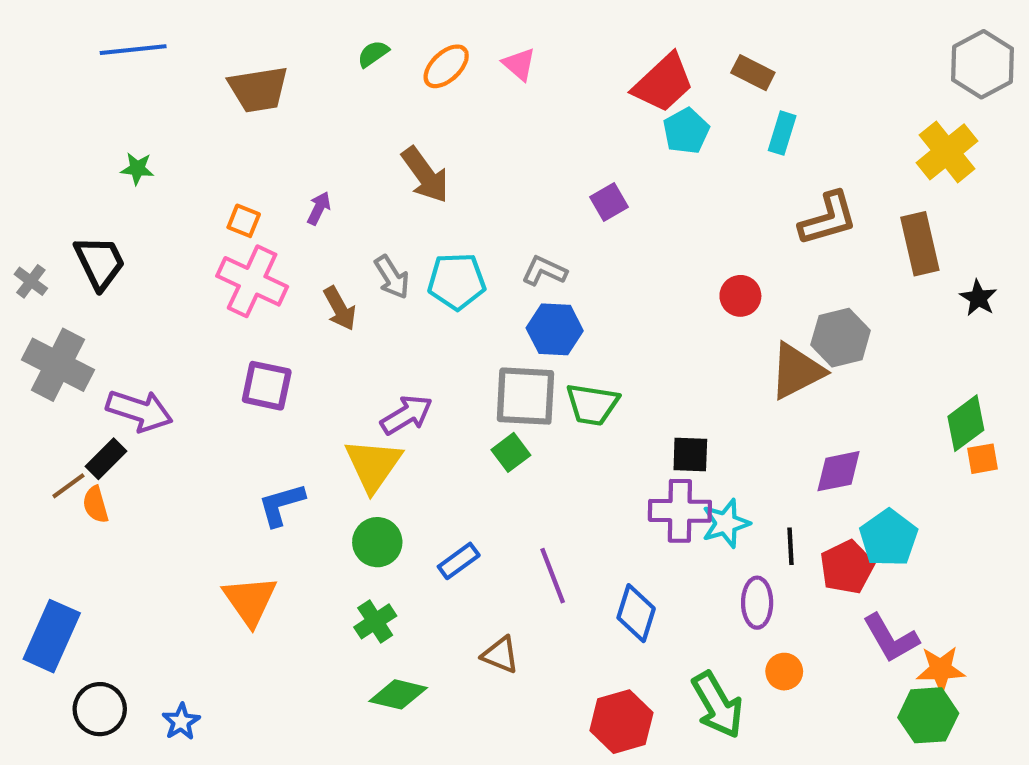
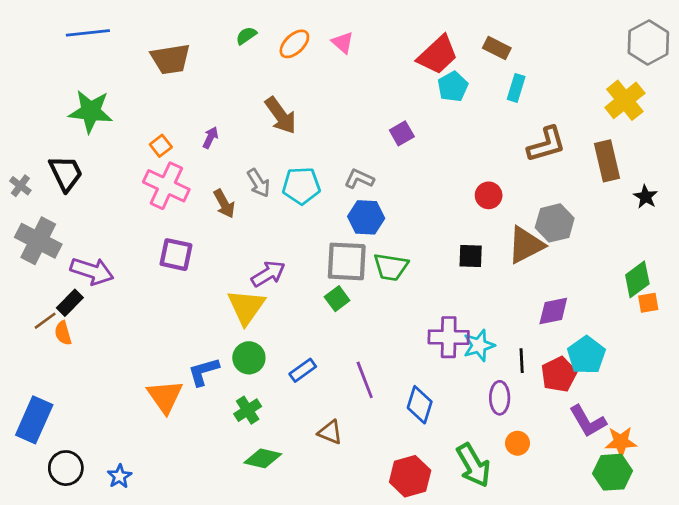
green star: (137, 169) -> (91, 111), size x2.0
orange square: (244, 221) -> (161, 146), turned 30
black square: (690, 454) -> (471, 256), moved
blue L-shape: (281, 505) -> (204, 372), moved

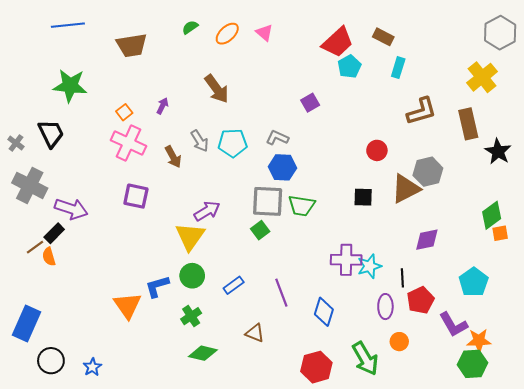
black star: (646, 197) -> (498, 151), size x1.4
cyan pentagon: (586, 355) -> (474, 282), moved
red pentagon: (559, 374) -> (420, 300), moved

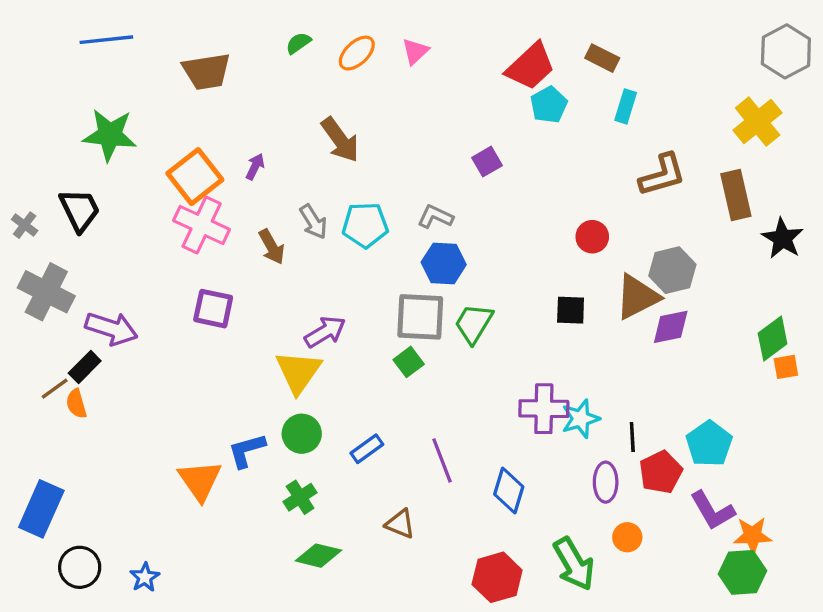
pink triangle: (264, 33) -> (415, 51), turned 36
orange square: (124, 112) -> (195, 177), size x2.0
green trapezoid: (302, 206) -> (474, 324), turned 112
purple diamond: (427, 240) -> (671, 327), moved
cyan pentagon: (474, 282) -> (709, 444), moved

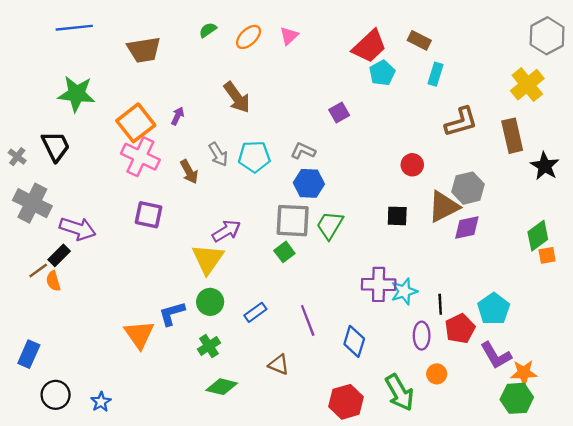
blue rectangle: (41, 509) -> (29, 354), size x0.7

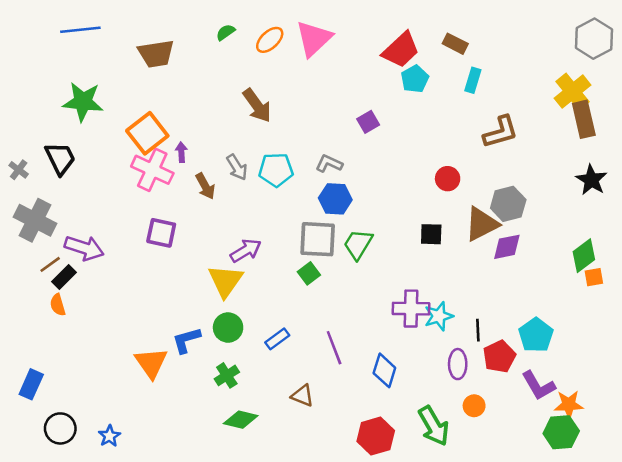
pink triangle: (289, 36) -> (314, 39), size x1.8
purple arrow: (178, 116) -> (181, 152), moved, turned -30
brown rectangle: (512, 136) -> (584, 119), moved
brown line: (38, 271) -> (50, 264), moved

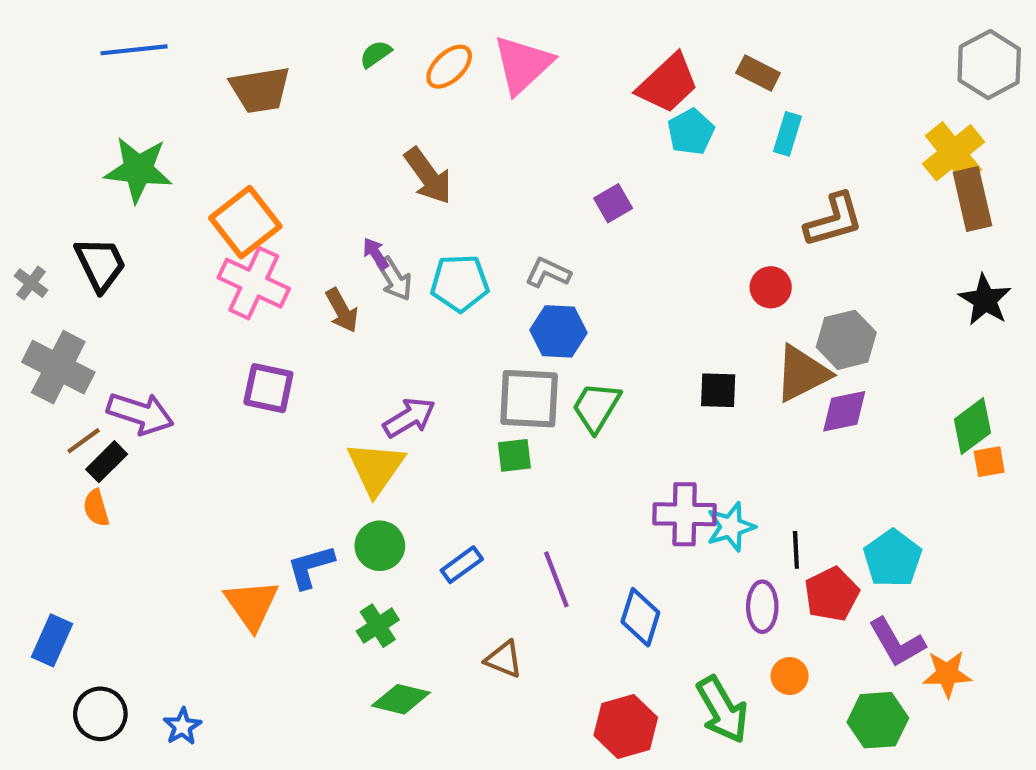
purple arrow: (181, 152) -> (376, 254), moved, turned -30
red circle: (448, 179) -> (771, 287), moved
green square: (309, 273) -> (514, 455), turned 30
green hexagon: (561, 432) -> (878, 720), moved

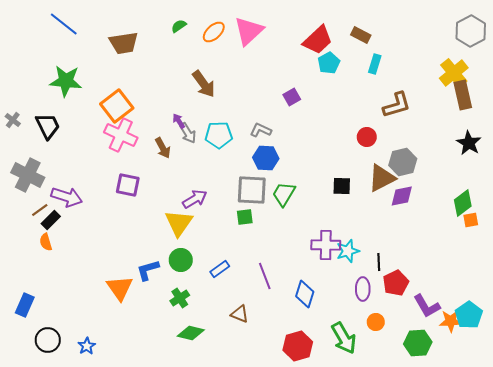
blue line: (134, 50) -> (64, 24), turned 44
gray cross: (31, 283) -> (13, 120), moved
cyan pentagon: (893, 558) -> (469, 315), moved

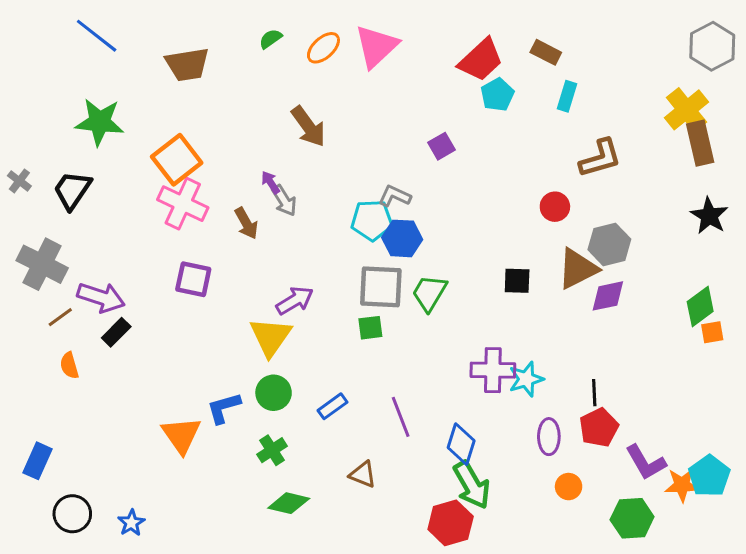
black trapezoid: (48, 126) -> (72, 190), turned -120
cyan pentagon: (219, 135) -> (372, 220), moved
black rectangle: (51, 220) -> (116, 332), moved
black line: (379, 262) -> (594, 393), moved
green arrow: (344, 338) -> (472, 485), moved

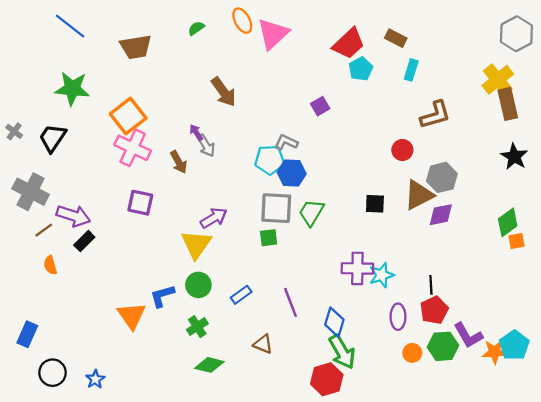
orange ellipse: (323, 48) -> (242, 21), moved, turned -75
green hexagon: (632, 518) -> (443, 346), moved

